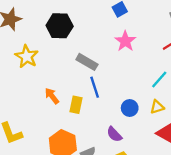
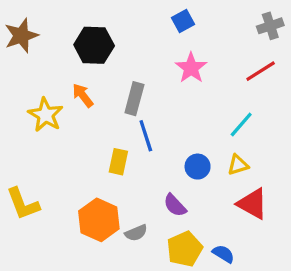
yellow star: (27, 56) -> (46, 115), moved
gray rectangle: (87, 62) -> (134, 99), turned 75
orange arrow: (52, 96) -> (83, 95), moved

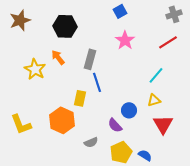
blue circle: (198, 167) -> (129, 110), moved
red triangle: (252, 204) -> (163, 124), turned 30
orange hexagon: (99, 220) -> (62, 120), moved

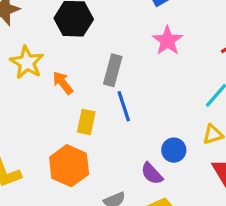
orange arrow: (58, 57) -> (63, 83), moved
yellow star: (35, 69) -> (27, 63), moved
yellow rectangle: (80, 98) -> (86, 122), moved

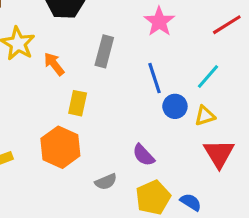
blue line: (124, 106) -> (155, 78), moved
blue circle: (174, 150) -> (175, 106), moved

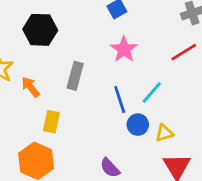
cyan line: (208, 77) -> (152, 93), moved

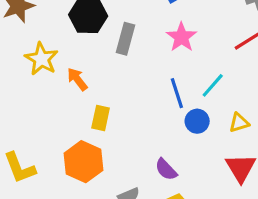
gray rectangle: (75, 76) -> (126, 39), moved
yellow triangle: (164, 133) -> (239, 123), moved

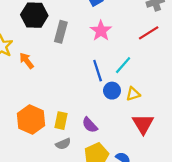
yellow rectangle: (101, 118) -> (61, 121), moved
yellow triangle: (239, 123) -> (133, 94), moved

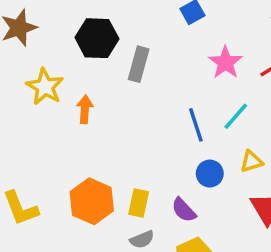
pink star: (101, 31) -> (225, 62), moved
orange arrow: (27, 61) -> (85, 109), turned 42
blue circle: (112, 91) -> (210, 174), moved

